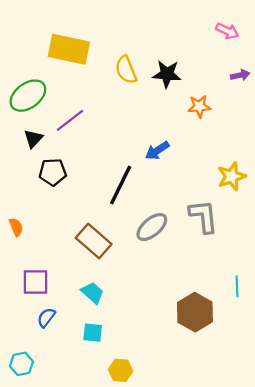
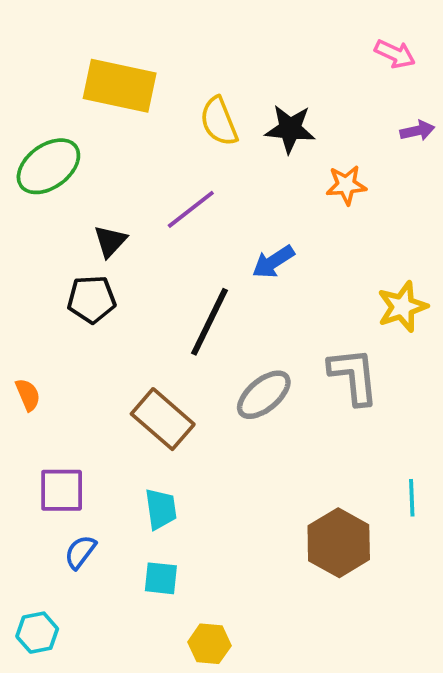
purple line: (70, 120) -> (191, 209), moved
black triangle: (33, 139) -> (110, 241), moved
cyan trapezoid: (93, 293) -> (161, 509), turned 40

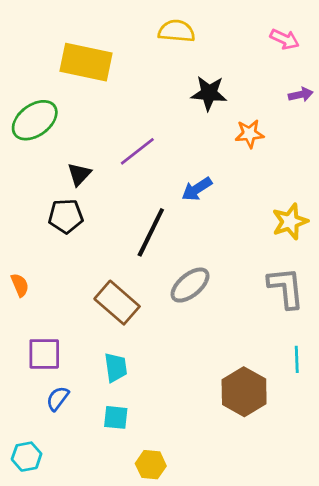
yellow semicircle: (219, 121) -> (177, 31), moved, turned 117
gray L-shape: (354, 376) -> (286, 288), moved

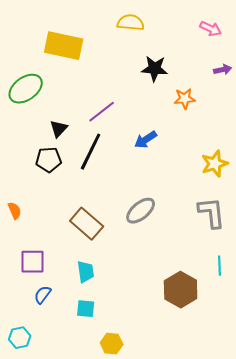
black line: (151, 232) -> (91, 152), moved

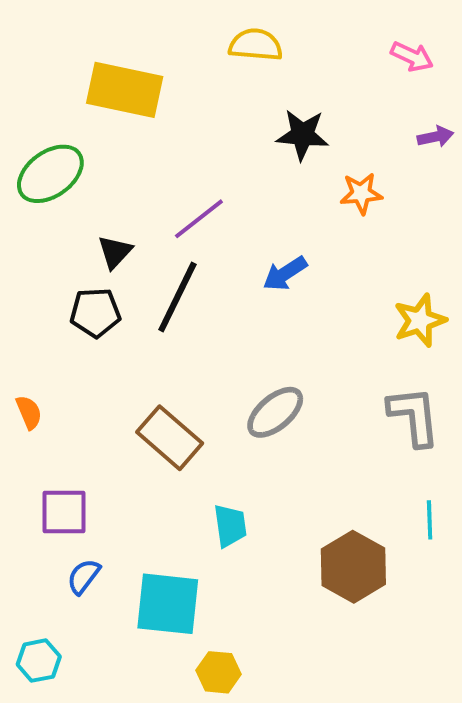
cyan trapezoid: (86, 272) -> (230, 526), moved
cyan square: (86, 309) -> (168, 604), size x1.8

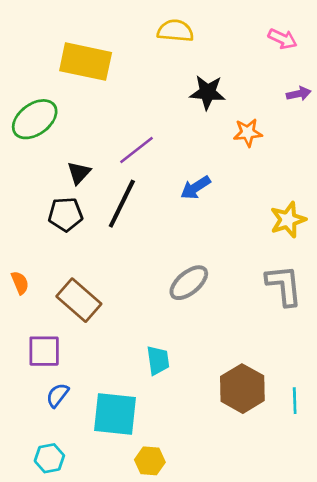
brown rectangle: (170, 438) -> (79, 300), moved
cyan line: (430, 520) -> (295, 401), moved
cyan hexagon: (39, 661) -> (49, 458), moved

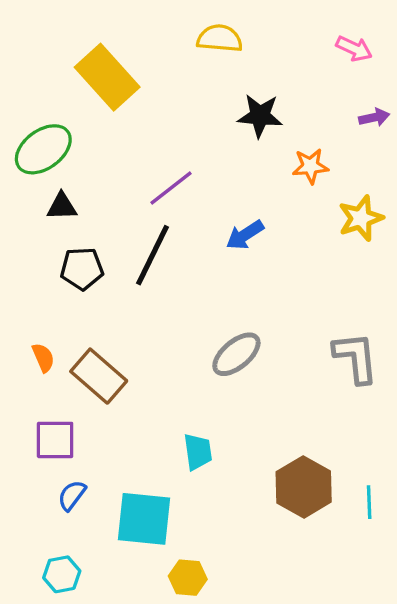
yellow rectangle: (86, 62) -> (107, 77), turned 36
black triangle: (79, 173) -> (62, 206), moved, turned 45
yellow star: (288, 220) -> (361, 218), moved
orange semicircle: (20, 283) -> (43, 358), moved

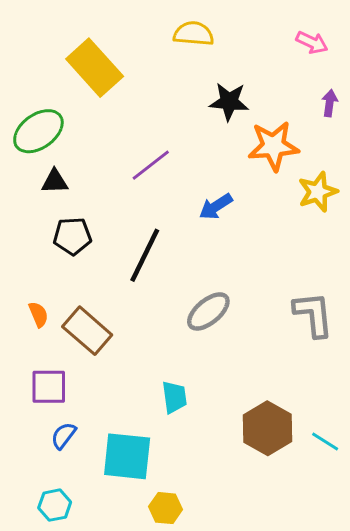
purple arrow: (374, 117) -> (330, 103), turned -70
orange star: (310, 166) -> (273, 146), size x1.6
black line: (152, 255) -> (145, 255), moved
cyan line: (369, 502) -> (325, 442), turned -56

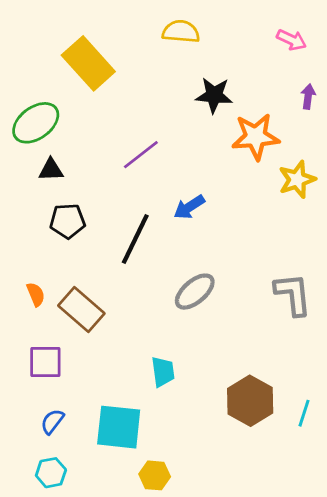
blue arrow: (216, 207) -> (189, 207), moved
blue semicircle: (64, 436) -> (52, 421), moved
cyan line: (325, 442) -> (304, 413), turned 76

